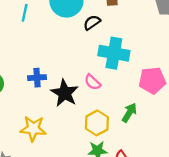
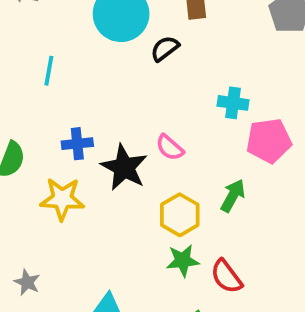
cyan line: (25, 13) -> (49, 71), moved
cyan cross: (114, 53) -> (233, 103), moved, size x0.6
yellow star: (33, 129) -> (62, 199), moved

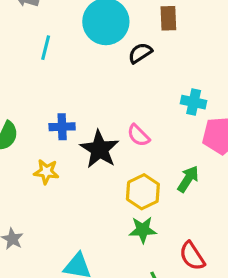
cyan line: (49, 71) -> (46, 48), moved
yellow star: (62, 199) -> (46, 172), size x0.7
red semicircle: (226, 276) -> (192, 256), moved

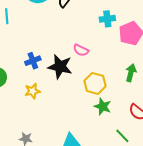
green arrow: (188, 179) -> (131, 73), moved
green star: (143, 230) -> (103, 107), turned -30

